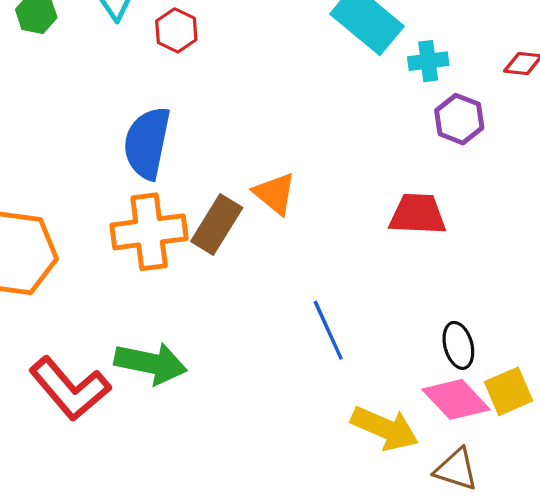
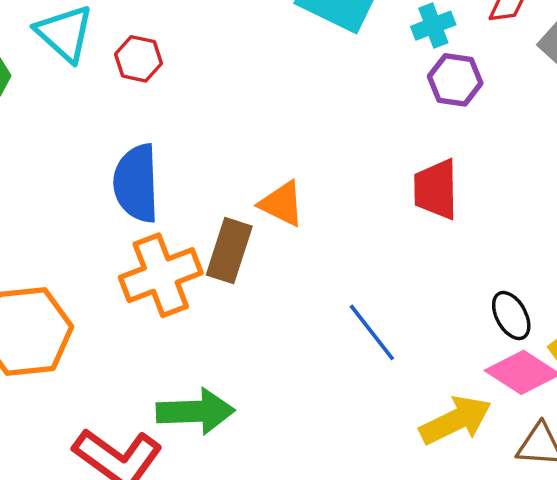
cyan cross: (428, 61) -> (433, 26), moved
red trapezoid: (418, 214) -> (436, 189), turned -80
yellow arrow: (385, 428) -> (455, 420), turned -36

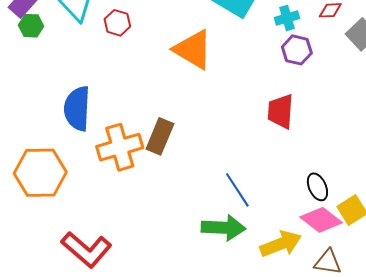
blue semicircle: (136, 183) -> (77, 109), moved
orange triangle: (282, 204) -> (193, 50), moved, size x1.5
green arrow: (195, 411) -> (223, 228), moved

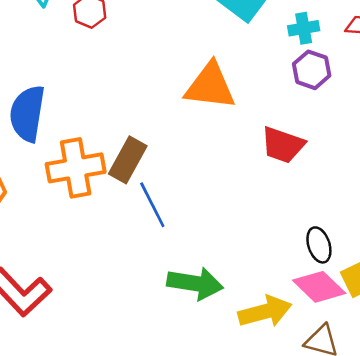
orange triangle: (193, 50) -> (210, 86), moved, turned -30
red trapezoid: (281, 111) -> (283, 145), turned -81
blue line: (237, 190) -> (152, 205), moved

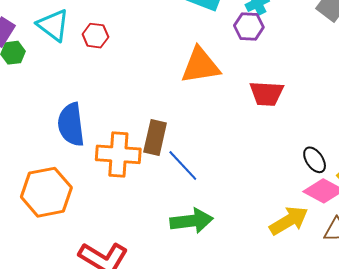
purple hexagon: (312, 70) -> (249, 26), moved
orange cross: (76, 168) -> (118, 154), turned 30
green arrow: (195, 283) -> (192, 221), moved

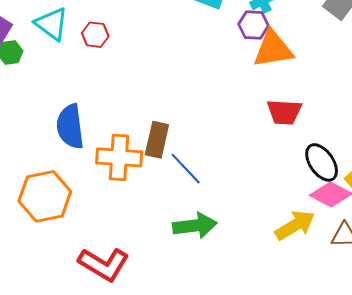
orange triangle: (200, 66) -> (273, 49), moved
red trapezoid: (267, 94) -> (284, 112), moved
black ellipse: (315, 160) -> (322, 162), size x1.4

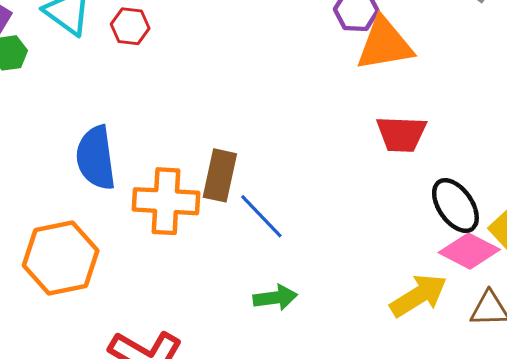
green arrow: (195, 226) -> (275, 298), size x0.7

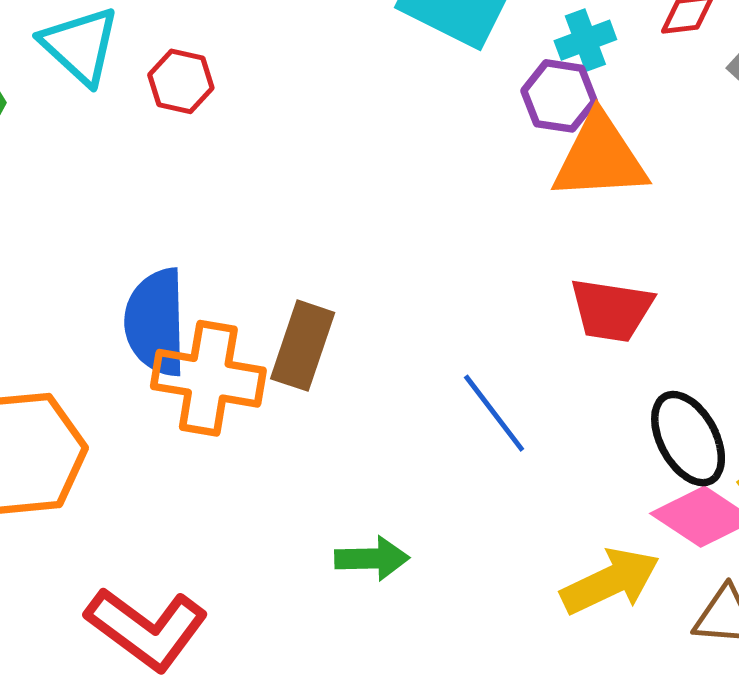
blue semicircle: (96, 158) -> (156, 322), moved
blue line: (261, 216) -> (494, 413), moved

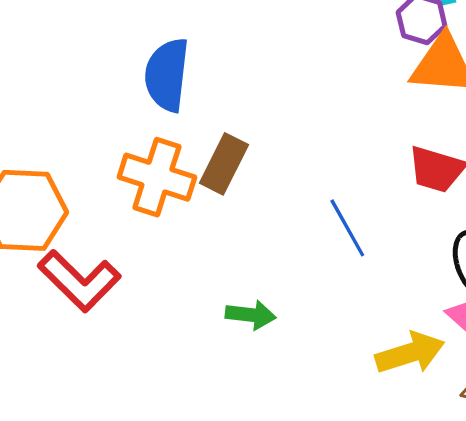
blue semicircle: (156, 322) -> (167, 75), moved
red L-shape: (147, 629) -> (79, 281), moved

